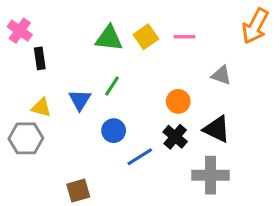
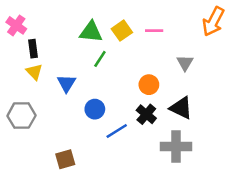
gray triangle: (221, 75) -> (185, 63), turned 42
green line: (112, 86) -> (100, 59), moved
yellow triangle: (41, 108) -> (34, 72), moved, turned 30

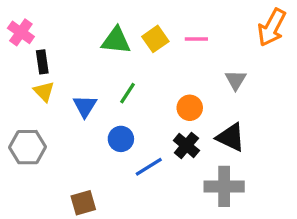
green line: (100, 59) -> (127, 93), moved

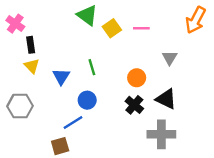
green triangle: (116, 41) -> (87, 15), moved, turned 30
green line: (127, 93) -> (92, 67), turned -49
blue line: (149, 167) -> (73, 123), moved

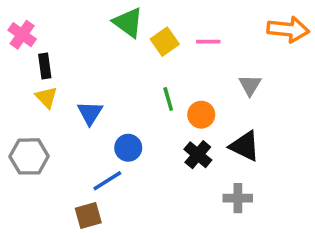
orange arrow: (196, 20) -> (288, 29), turned -112
green line: (92, 67) -> (168, 99), moved
gray cross: (161, 134) -> (238, 198), size x0.7

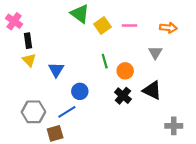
orange arrow: (288, 29) -> (168, 28), moved, size x0.7
gray hexagon: (29, 156) -> (33, 112), moved
gray cross: (238, 198) -> (174, 126), moved

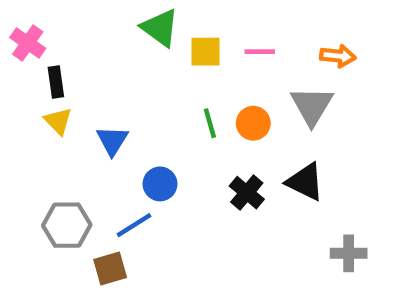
yellow square: (102, 26) -> (206, 52), turned 35
gray triangle: (155, 53) -> (312, 106), size x1.5
orange circle: (125, 71) -> (253, 123), moved

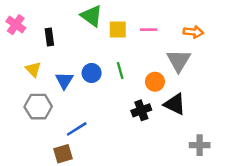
black rectangle: (56, 82) -> (49, 37), moved
orange circle: (253, 123) -> (155, 82), moved
blue circle: (160, 184) -> (92, 73), moved
black cross: (247, 193) -> (141, 110), turned 30
gray hexagon: (67, 225) -> (38, 107), moved

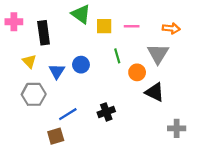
pink cross: (16, 25) -> (14, 22), turned -35
black rectangle: (49, 37) -> (44, 33), size x1.5
green line: (120, 71) -> (117, 56), moved
black cross: (141, 110) -> (106, 112), moved

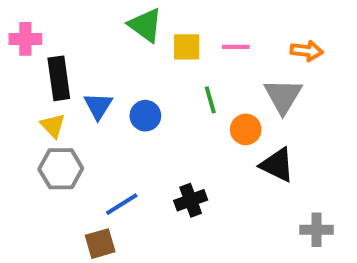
black rectangle: (44, 33) -> (59, 78), moved
yellow triangle: (29, 61) -> (53, 126), moved
blue triangle: (57, 71) -> (98, 106), moved

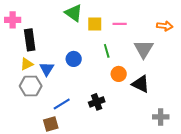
orange arrow: (307, 51) -> (165, 26), moved
blue triangle: (98, 106) -> (47, 69), moved
yellow triangle: (53, 126) -> (27, 64), turned 48
orange circle: (246, 129) -> (119, 74), moved

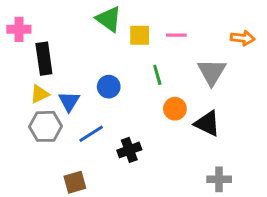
black cross: (97, 102) -> (129, 150), moved
blue line: (62, 104) -> (91, 134), moved
gray cross: (161, 117) -> (219, 179), moved

